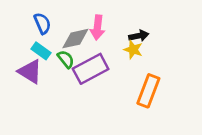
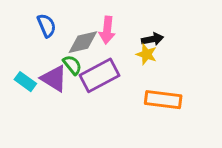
cyan rectangle: (41, 51) -> (25, 82), moved
purple triangle: (30, 72) -> (54, 78), moved
orange rectangle: (148, 91) -> (163, 100), turned 76

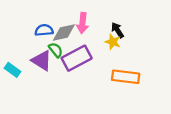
blue semicircle: (47, 26) -> (44, 30), moved, turned -72
black arrow: (153, 39) -> (117, 30), turned -112
cyan rectangle: (25, 82) -> (13, 70), moved

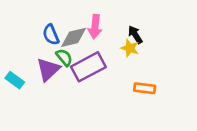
blue semicircle: (44, 30) -> (51, 35), turned -108
purple triangle: (42, 60) -> (48, 69), turned 45
orange rectangle: (126, 77) -> (145, 88), size x0.7

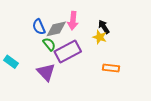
purple triangle: (48, 69) -> (46, 72), moved, turned -30

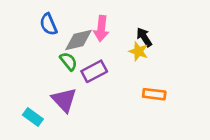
blue semicircle: (39, 27) -> (48, 24), moved
purple rectangle: (68, 51) -> (94, 71), size x0.7
cyan rectangle: (11, 62) -> (33, 117), moved

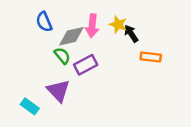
yellow star: (138, 51) -> (118, 24), moved
orange rectangle: (154, 94) -> (151, 57), moved

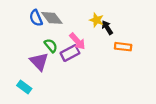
pink arrow: (92, 26) -> (77, 41), moved, turned -48
gray diamond: (71, 36) -> (52, 18), moved, turned 65
purple triangle: (58, 91) -> (39, 62), moved

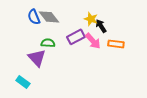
pink arrow: (77, 41) -> (93, 41), moved
green semicircle: (51, 46) -> (48, 43), turned -48
purple rectangle: (70, 53) -> (76, 37), moved

